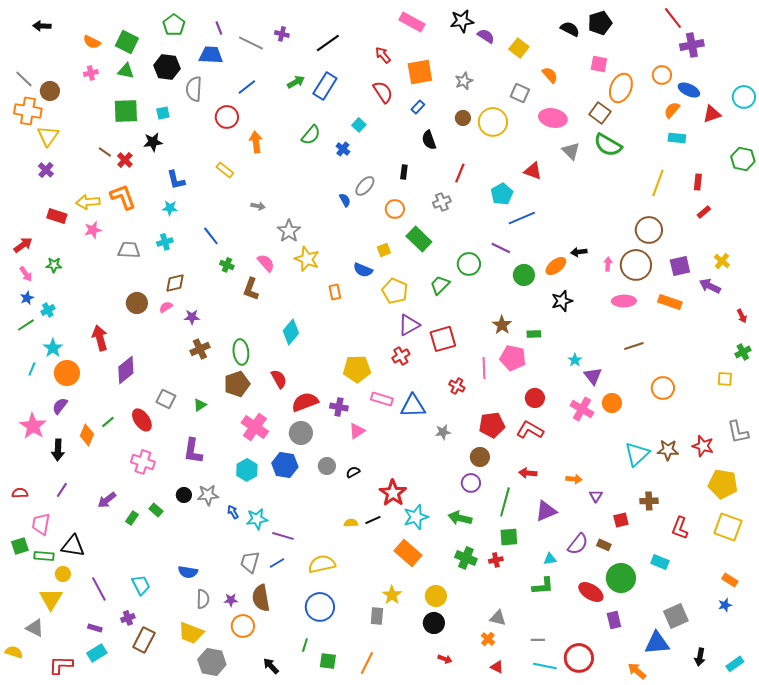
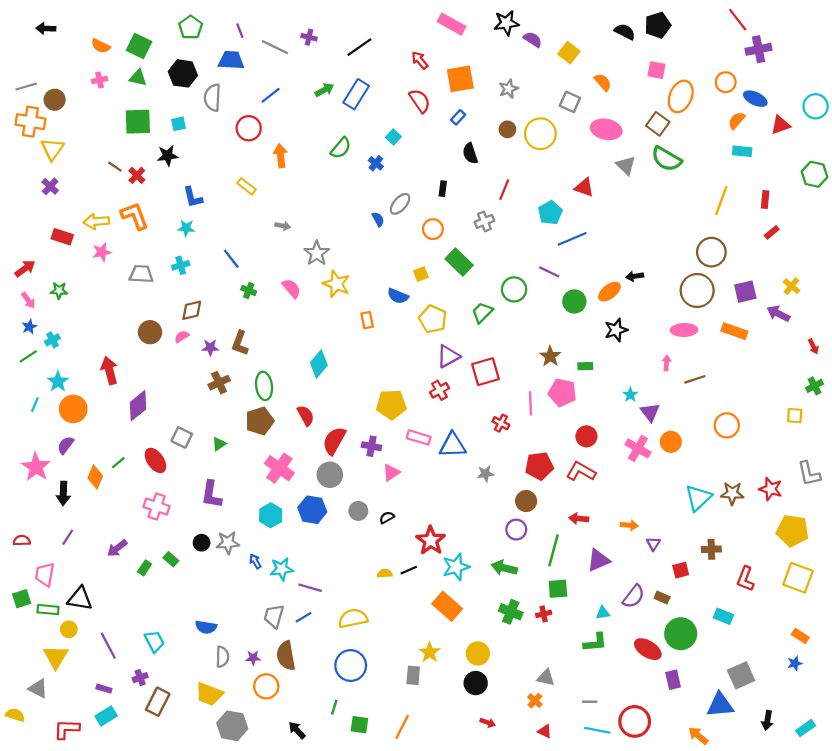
gray line: (24, 79) -> (26, 87), turned -60
pink arrow: (608, 264) -> (666, 363), moved
brown L-shape: (251, 289) -> (240, 343), moved
red semicircle: (305, 402) -> (334, 441), turned -40

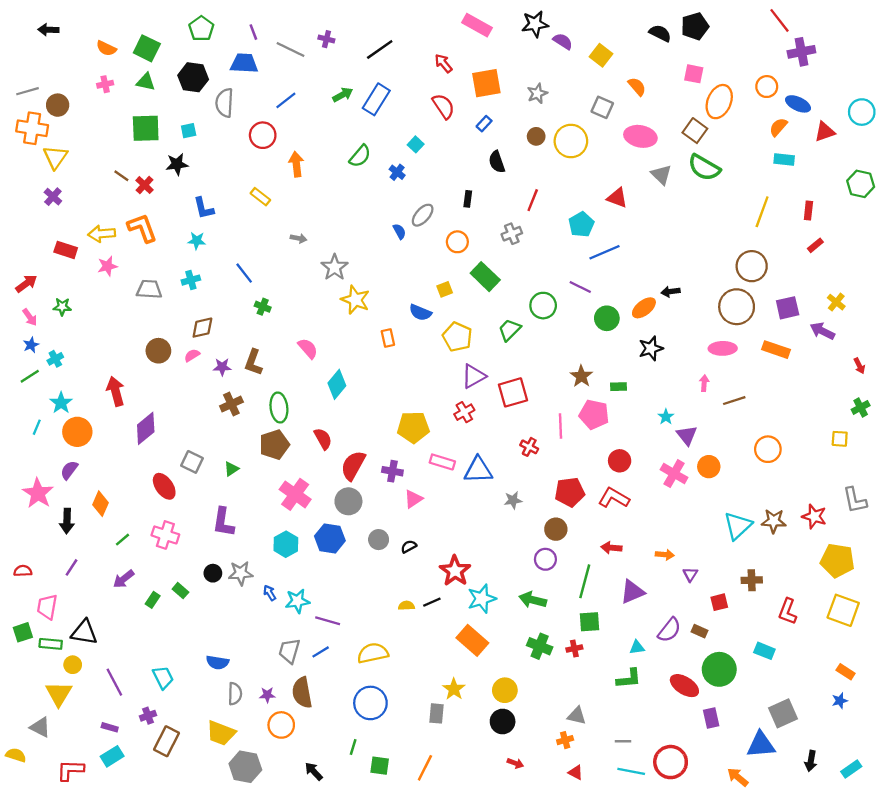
pink semicircle: (291, 288) -> (308, 348), moved
green line: (118, 463) -> (122, 540), moved
orange cross: (535, 701) -> (565, 740), turned 32

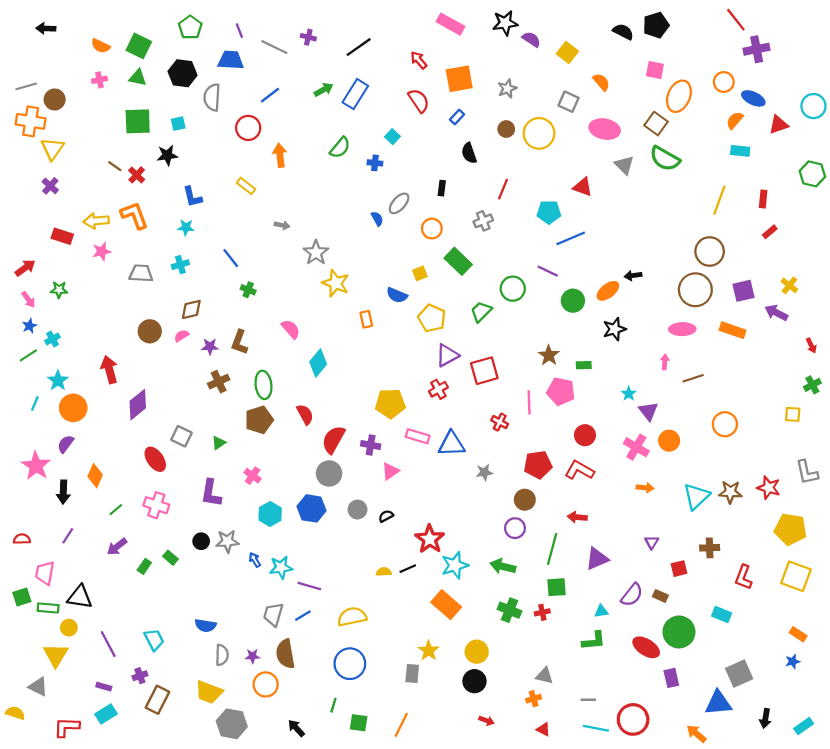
blue cross: (397, 172) -> (375, 163), turned -32
cyan pentagon: (581, 224) -> (549, 212), turned 30
pink cross: (295, 494) -> (253, 476), moved, size x0.6
orange arrow: (665, 555) -> (645, 488), moved

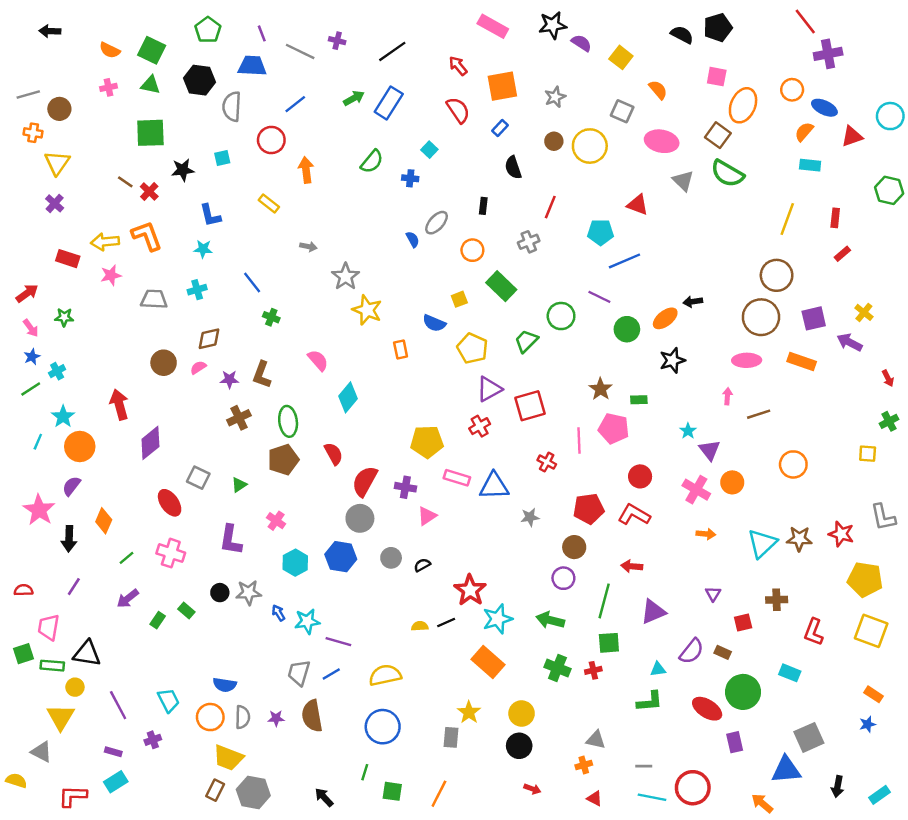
orange cross: (31, 121) -> (33, 133), size x0.6
cyan square: (178, 124) -> (222, 158), moved
orange circle: (266, 684) -> (210, 717), moved
brown rectangle: (157, 700) -> (215, 790), moved, size x0.7

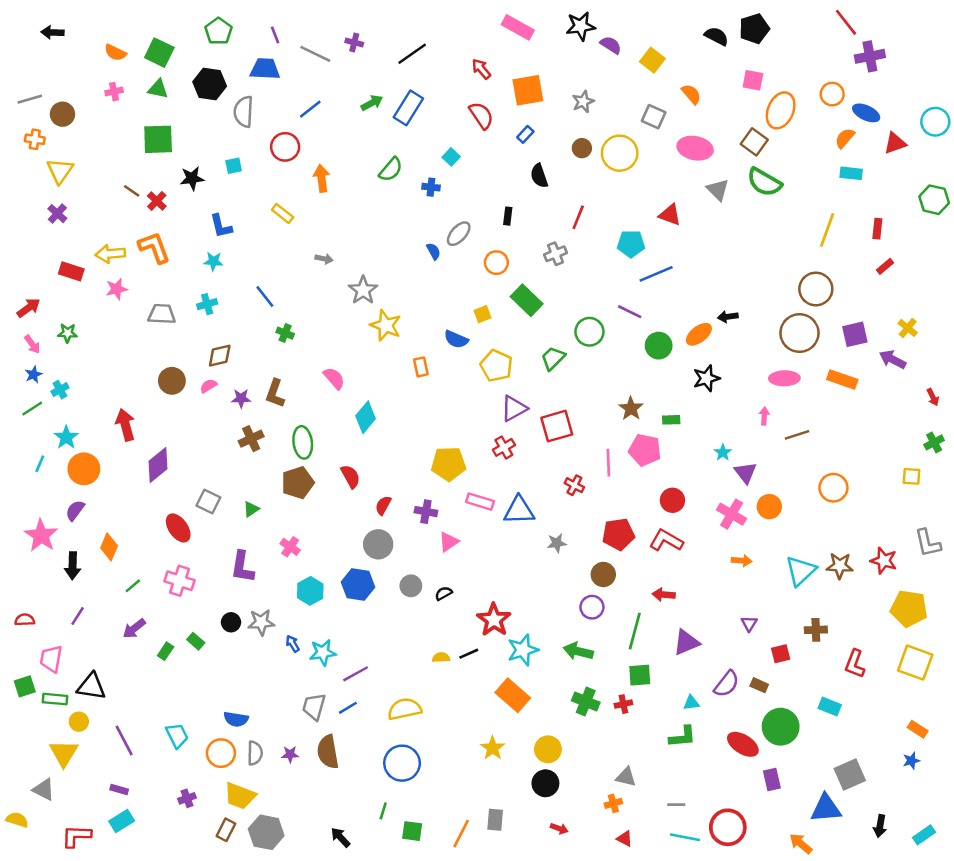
red semicircle: (365, 481) -> (383, 505), size x0.6
purple line: (338, 642) -> (356, 674), turned -45
gray rectangle: (451, 737) -> (495, 820), moved
purple cross: (153, 740) -> (187, 798), moved

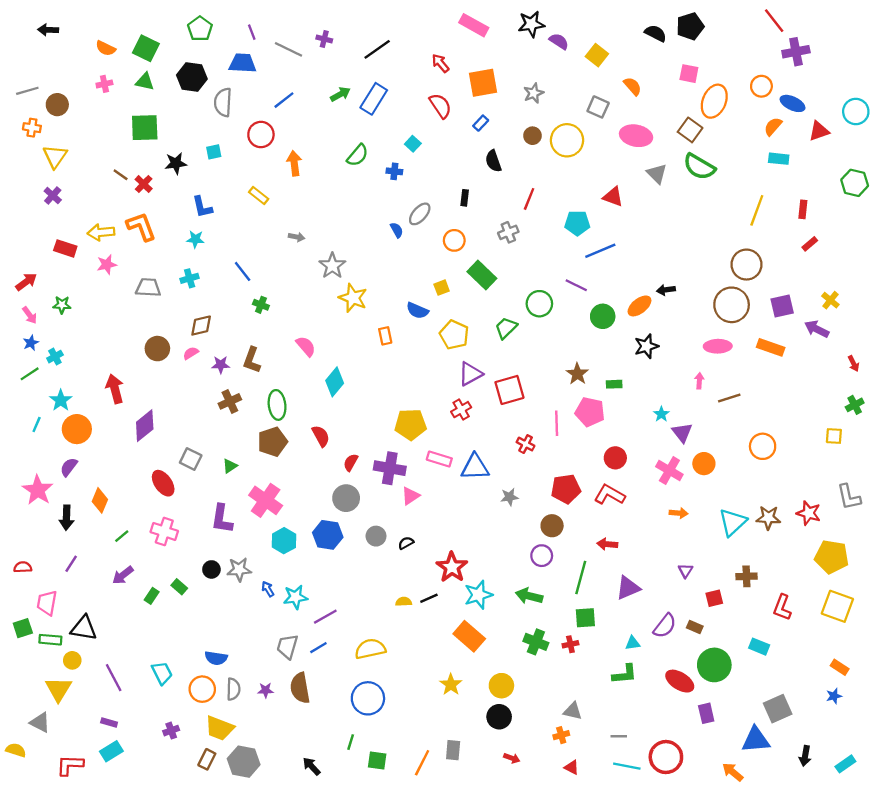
purple cross: (426, 512) -> (390, 468), size x1.5
pink cross: (290, 547) -> (266, 500), size x1.8

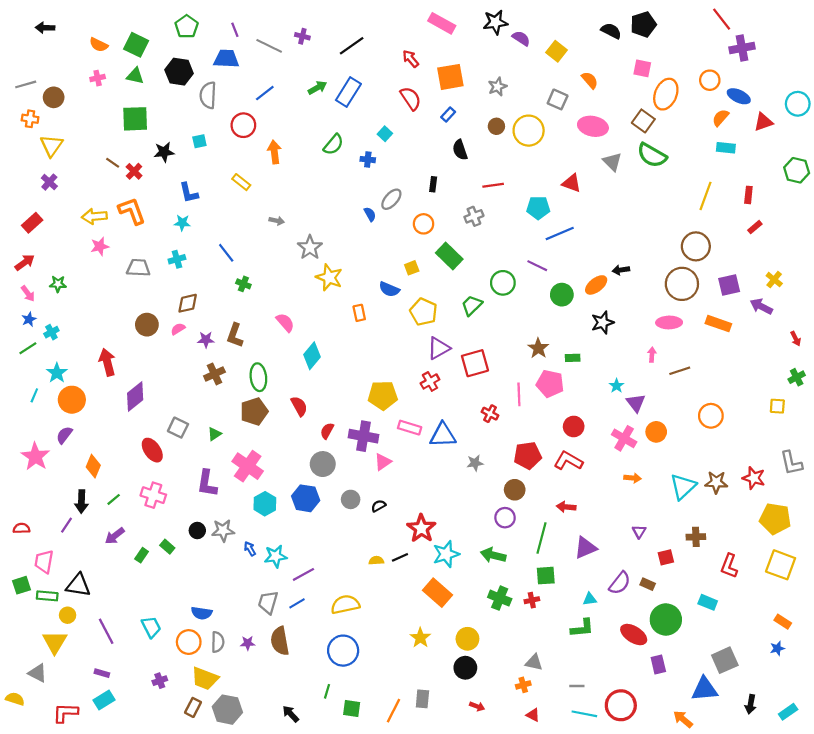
red line: (529, 199) -> (493, 185), turned 60
red rectangle: (65, 248) -> (32, 223), moved, turned -60
black arrow: (66, 518) -> (81, 502), moved

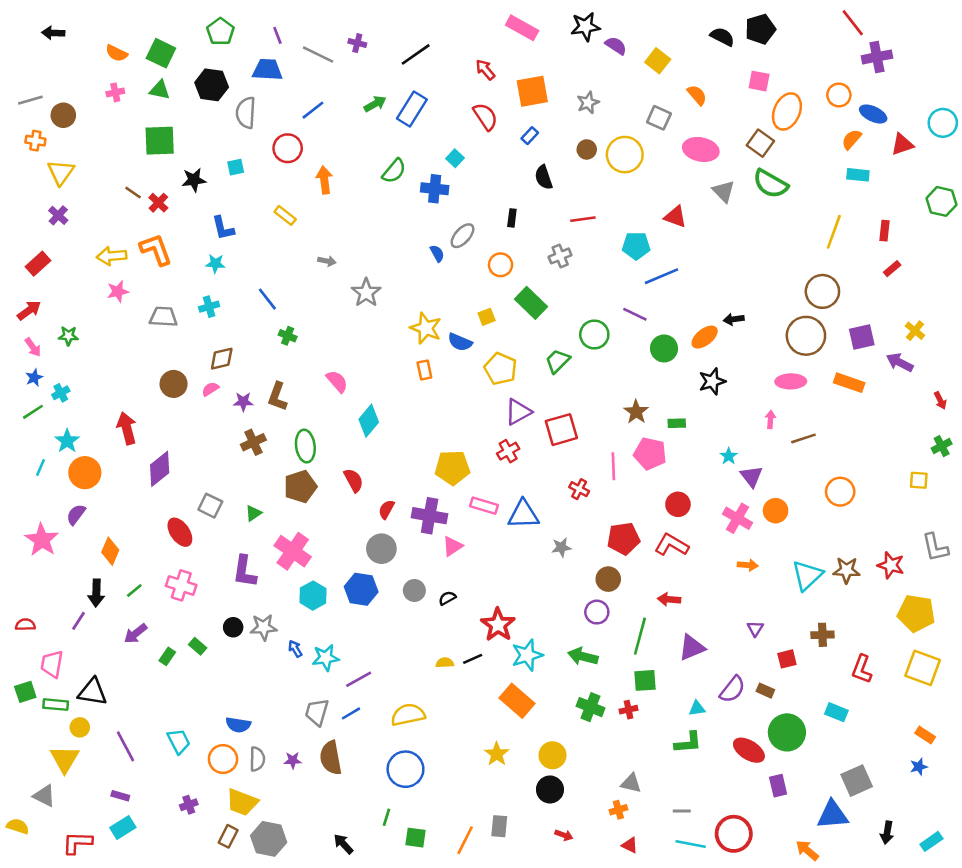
blue cross: (368, 160) -> (435, 189), size x1.5
yellow star: (329, 277) -> (426, 328), moved

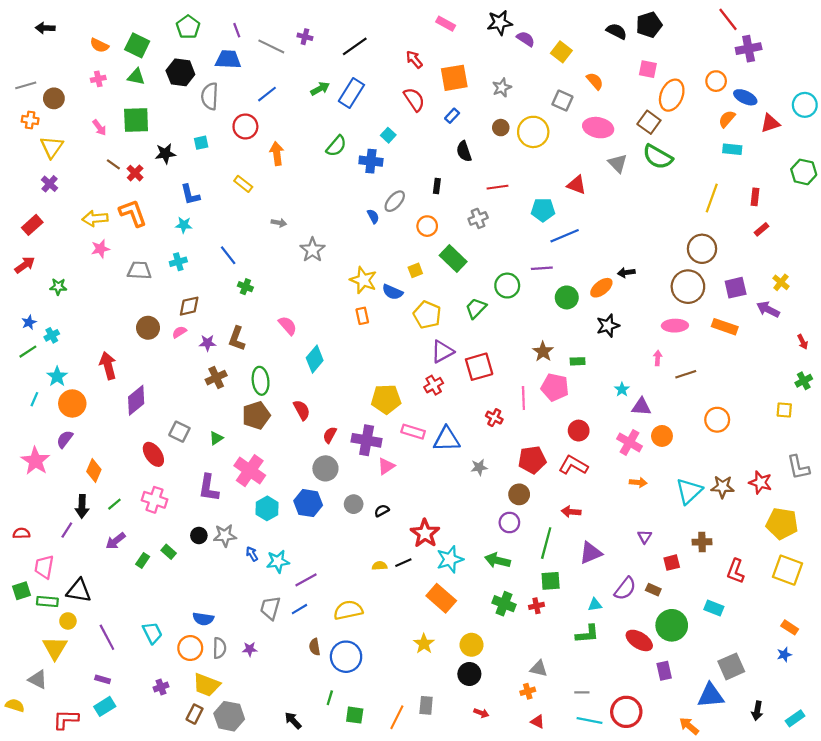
pink rectangle: (522, 28) -> (446, 24), size x0.7
purple line: (635, 314) -> (542, 268), turned -30
pink arrow: (33, 347) -> (99, 128), moved
purple triangle: (751, 476) -> (641, 407), turned -48
brown semicircle: (331, 758) -> (315, 647), moved, size x0.6

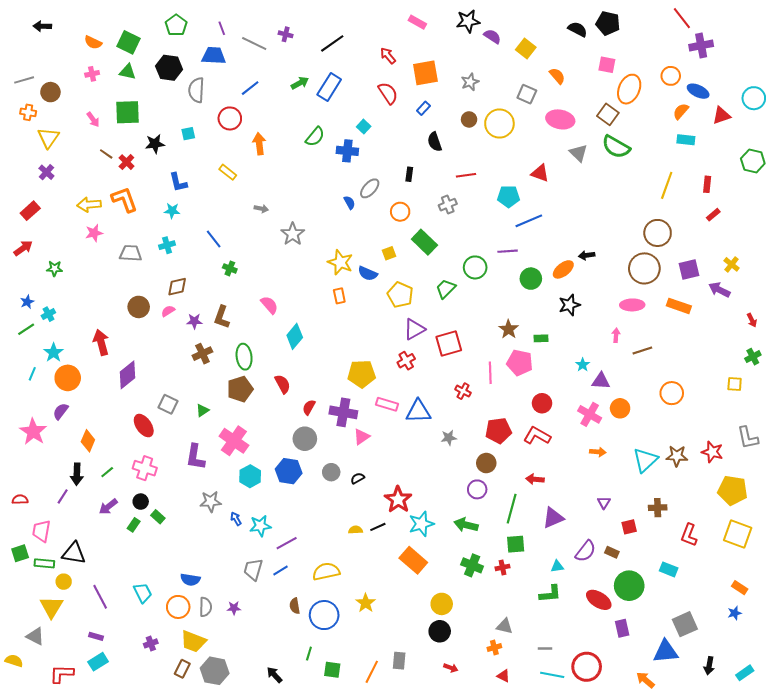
black pentagon: (649, 25) -> (608, 23), turned 30
black circle: (199, 535) -> (141, 502), moved
yellow star: (424, 644) -> (366, 603), moved

